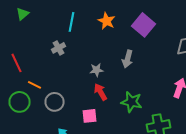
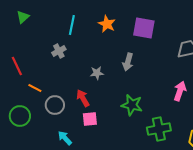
purple square: (144, 25) -> (144, 28), turned -30
red arrow: (100, 92) -> (83, 98), moved
green circle: (20, 102) -> (20, 116), moved

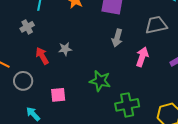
gray arrow: (128, 62) -> (117, 38), moved
pink arrow: (180, 91) -> (142, 57), moved
red arrow: (83, 98) -> (42, 56), moved

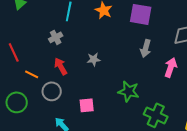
red arrow: (42, 56) -> (61, 66), moved
green cross: (127, 105) -> (156, 115), turned 35

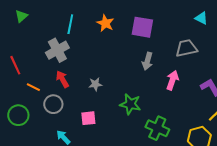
gray cross: (56, 37) -> (57, 50), size x1.6
gray star: (94, 59) -> (95, 84), moved

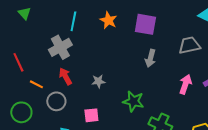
green triangle: (21, 16) -> (24, 13), turned -32
pink arrow: (172, 80) -> (185, 84), moved

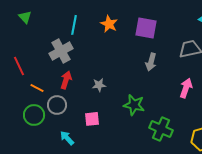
red arrow: (65, 76) -> (66, 80), turned 48
green circle: (21, 112) -> (34, 115), moved

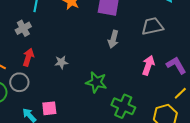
gray cross: (61, 51) -> (23, 28), size x0.7
pink square: (92, 119) -> (49, 108), moved

